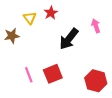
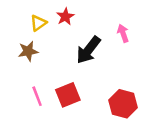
yellow triangle: (30, 18) -> (38, 23), turned 32
brown star: (12, 36) -> (28, 51), moved

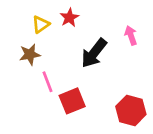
pink line: (37, 96) -> (48, 82), moved

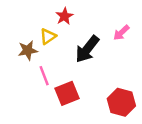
yellow triangle: (41, 24) -> (48, 36), moved
pink arrow: (131, 35) -> (121, 33), turned -114

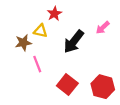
yellow triangle: (48, 36) -> (40, 31), turned 48
red square: (67, 93) -> (67, 85), moved, turned -30

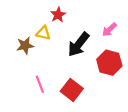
pink line: (37, 64) -> (40, 84), moved
red hexagon: (103, 87) -> (109, 63), moved

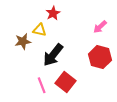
black arrow: (79, 44) -> (53, 55), moved
pink line: (40, 84) -> (42, 85), moved

